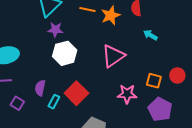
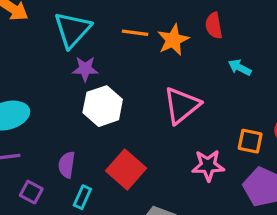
cyan rectangle: (54, 102) -> (82, 197), moved

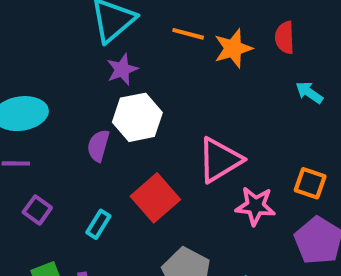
purple star: (85, 69) -> (122, 69), turned -30
pink triangle: (182, 105) -> (220, 160), moved
purple semicircle: (67, 165) -> (98, 146), moved

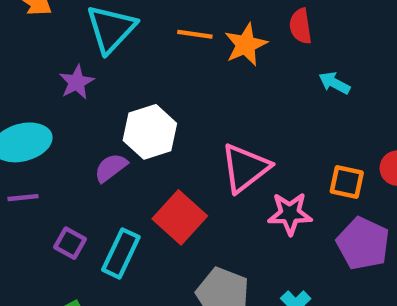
purple star: (122, 69) -> (77, 82), moved
purple semicircle: (98, 146) -> (111, 168), turned 44
purple square: (37, 210) -> (70, 243), moved
cyan rectangle: (98, 224) -> (121, 253), size x1.5

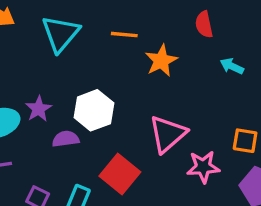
orange star: (246, 45) -> (161, 61), moved
purple star: (77, 82) -> (39, 109), moved
purple semicircle: (111, 168) -> (66, 139), turned 32

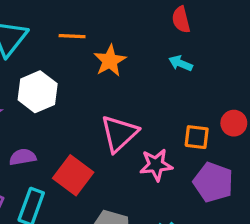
red semicircle: (204, 24) -> (181, 20), moved
white hexagon: (94, 110) -> (38, 92), moved
purple semicircle: (66, 139) -> (23, 157), moved

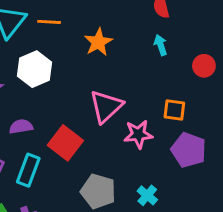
orange line: (72, 36) -> (49, 22), moved
cyan arrow: (181, 63) -> (161, 45), turned 48
red circle: (234, 123) -> (204, 66), moved

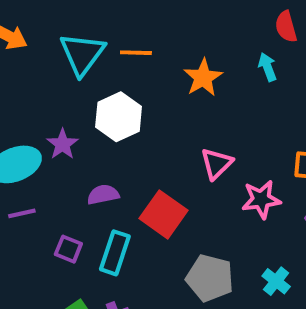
cyan arrow: (161, 45) -> (267, 67), moved
pink triangle: (106, 106) -> (217, 164), size x0.7

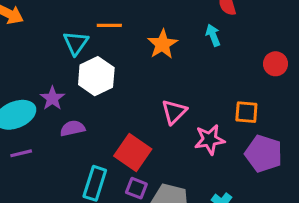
cyan triangle: (82, 54) -> (76, 43), moved, size x0.7
purple semicircle: (103, 195) -> (73, 128), moved
purple square: (68, 249) -> (136, 188), moved

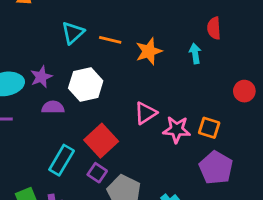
orange line: (109, 25) -> (110, 40), moved
white hexagon: (96, 76) -> (86, 84), moved
pink star: (210, 140) -> (177, 130), moved

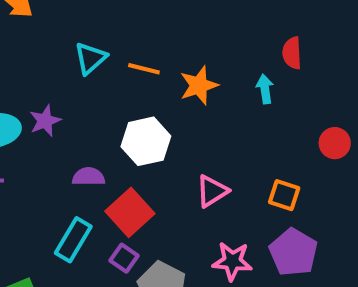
white hexagon: (86, 84) -> (146, 141), moved
purple semicircle: (53, 107) -> (89, 177), moved
pink triangle: (145, 113) -> (212, 191), moved
pink star: (177, 130) -> (232, 261), moved

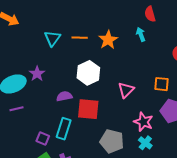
red square: (130, 212) -> (88, 109), turned -30
purple square: (124, 258) -> (43, 139), moved
pink star: (232, 261) -> (143, 122), turned 30

